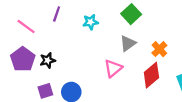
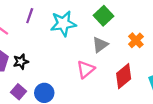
cyan star: (90, 22) -> (63, 24), size x1.6
orange cross: (159, 49) -> (136, 40), moved
purple square: (45, 91) -> (19, 92), turned -32

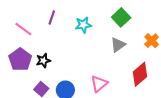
cyan star: (63, 24) -> (83, 25), size x0.7
pink triangle: (86, 69) -> (99, 84), moved

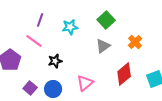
pink line: (23, 29) -> (34, 41), moved
black star: (43, 61) -> (55, 61), moved

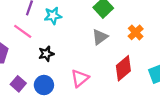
cyan star: (70, 27) -> (53, 16), moved

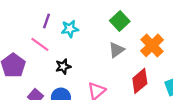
orange cross: (136, 32) -> (152, 45), size x1.5

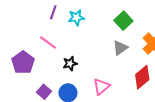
purple line: (47, 21) -> (53, 12), moved
cyan star: (70, 29) -> (76, 18), moved

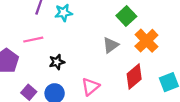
green square: (123, 21) -> (126, 16), moved
pink line: (48, 43) -> (33, 40), turned -48

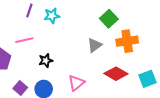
orange cross: (146, 41) -> (127, 41), turned 35
red diamond: (134, 77) -> (116, 74), turned 70

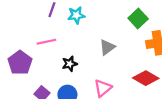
gray triangle: (95, 45) -> (107, 47), moved

